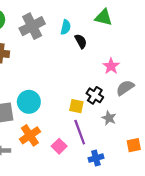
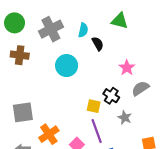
cyan circle: (29, 102) -> (67, 66), moved

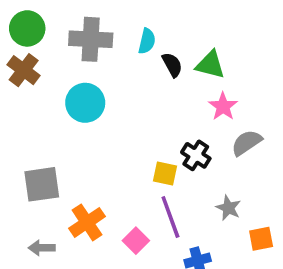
green triangle: (120, 21) -> (210, 65), moved
gray cross: (51, 29) -> (91, 39), turned 30
brown cross: (20, 55) -> (24, 70), moved, turned 30
cyan circle: (67, 66) -> (85, 103), moved
gray star: (125, 118) -> (228, 208), moved

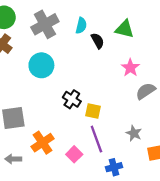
gray cross: (91, 39) -> (45, 24), turned -32
green triangle: (210, 65) -> (125, 29), moved
black cross: (196, 155) -> (72, 99), moved

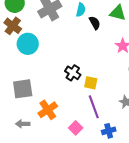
cyan circle: (41, 65) -> (28, 44), moved
pink square: (74, 154) -> (76, 128), moved

